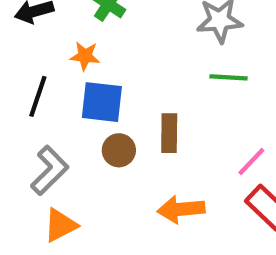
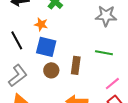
green line: (229, 77) -> (104, 53), moved
black line: (38, 96) -> (17, 40), turned -54

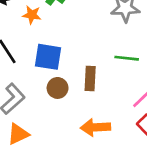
orange star: (41, 24) -> (32, 15), moved

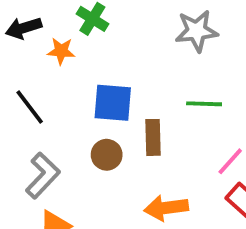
blue square: (48, 57) -> (113, 103), moved

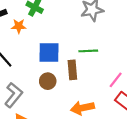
green line: (204, 104) -> (88, 51), moved

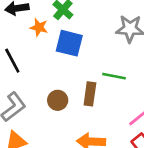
blue square: (49, 52) -> (69, 43), moved

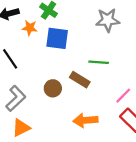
brown rectangle: (90, 94) -> (80, 80), turned -60

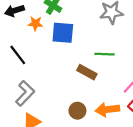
brown circle: (53, 88) -> (77, 111), moved
orange arrow: (85, 120) -> (107, 110), moved

